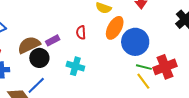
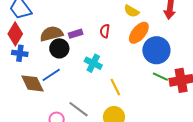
yellow line: (143, 81) -> (115, 87), moved

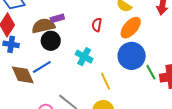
purple rectangle: (76, 34) -> (57, 18), moved
blue circle: (156, 50) -> (132, 56), moved
green line: (160, 77) -> (151, 72), turned 35

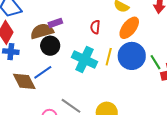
cyan cross: (84, 57) -> (84, 59), size x1.4
green line: (151, 72) -> (155, 62), moved
yellow line: (106, 81) -> (109, 57), moved, turned 42

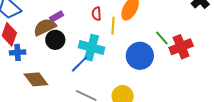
blue circle: (132, 56) -> (140, 56), moved
yellow line: (109, 57) -> (113, 26), moved
blue line: (43, 72) -> (79, 64), moved

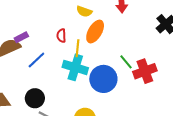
black circle: (55, 40) -> (35, 98), moved
cyan cross: (91, 48) -> (75, 67), moved
blue line: (79, 64) -> (36, 60), moved

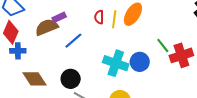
yellow line: (78, 48) -> (114, 19), moved
cyan cross: (75, 67) -> (116, 63), moved
blue circle: (103, 79) -> (140, 62), size x0.7

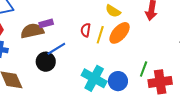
green line: (163, 45) -> (144, 69), turned 49
black circle: (71, 79) -> (46, 62), moved

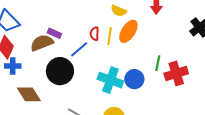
purple rectangle: (46, 23) -> (54, 33), turned 48
blue line: (56, 49) -> (79, 49), moved
black circle: (46, 62) -> (60, 71), size x1.4

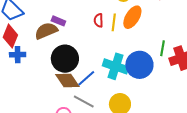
blue line: (79, 49) -> (86, 78), moved
blue circle: (134, 79) -> (139, 65), size x1.4
brown diamond: (29, 94) -> (67, 80), moved

